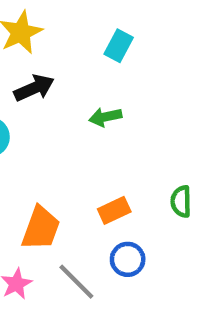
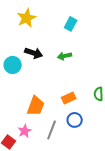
black arrow: (34, 88) -> (34, 53), moved, turned 42
gray line: (76, 282) -> (52, 130), turned 66

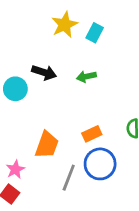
yellow star: (27, 18) -> (65, 25), moved
blue circle: (75, 120) -> (100, 164), size x1.5
pink star: (25, 131) -> (15, 169), moved

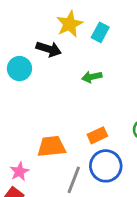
black arrow: (44, 72) -> (49, 49), moved
cyan circle: (15, 89) -> (19, 69), moved
orange trapezoid: (47, 145) -> (51, 146), turned -116

